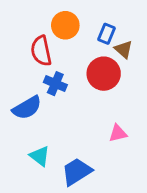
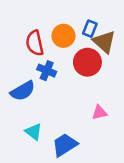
orange circle: (65, 25) -> (63, 36), moved
brown triangle: (124, 49) -> (104, 42), size x1.5

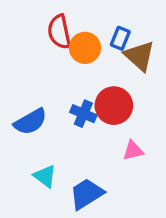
red semicircle: (35, 43) -> (59, 32), moved
red circle: (87, 62) -> (114, 106), moved
blue cross: (47, 71) -> (83, 114), moved

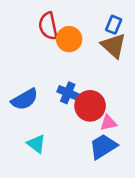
blue rectangle: (120, 38) -> (114, 25), moved
red circle: (114, 106) -> (90, 106), moved
blue trapezoid: (87, 194) -> (103, 146), moved

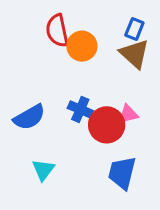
pink triangle: (108, 123) -> (128, 114), moved
cyan triangle: (36, 144) -> (43, 170), turned 30
blue trapezoid: (103, 146) -> (122, 173), turned -44

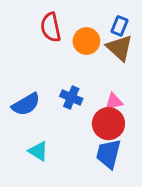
orange circle: (82, 46) -> (86, 41), moved
red circle: (107, 125) -> (108, 124), moved
cyan triangle: (43, 170) -> (38, 151), turned -35

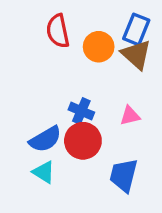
blue rectangle: (119, 26) -> (136, 29), size x1.4
blue semicircle: (26, 104) -> (45, 139), moved
red circle: (108, 124) -> (83, 141), moved

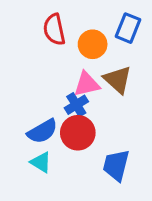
brown triangle: (136, 55) -> (118, 80), moved
blue cross: (81, 111) -> (76, 105), turned 35
pink triangle: (130, 116) -> (87, 84), moved, size x1.4

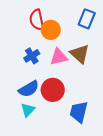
orange circle: (93, 44) -> (51, 30), moved
blue cross: (76, 105) -> (32, 56), moved
cyan triangle: (41, 162) -> (28, 110), turned 42

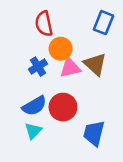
orange circle: (51, 30) -> (61, 49), moved

